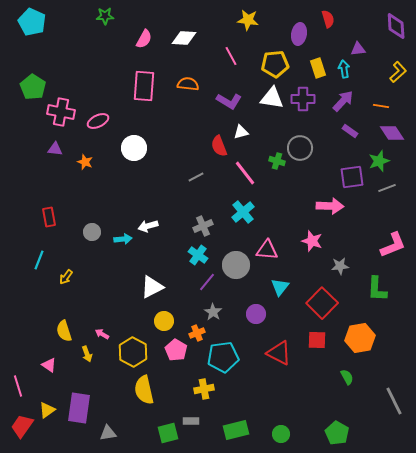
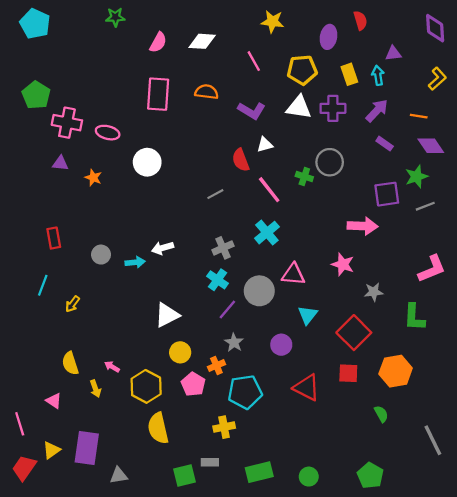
pink ellipse: (98, 121) -> (108, 133), turned 40

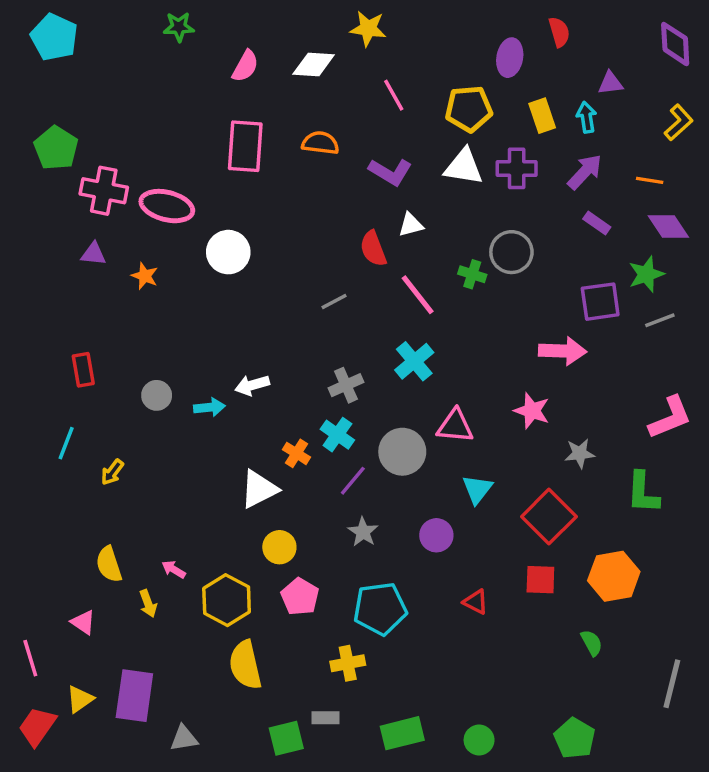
yellow star: (272, 22) -> (368, 29), moved
pink ellipse: (108, 133) -> (167, 206), size x1.4
orange cross: (216, 366) -> (296, 453), moved, turned -35
red triangle: (307, 388) -> (476, 602), size x0.6
gray line: (433, 440) -> (672, 684), turned 40

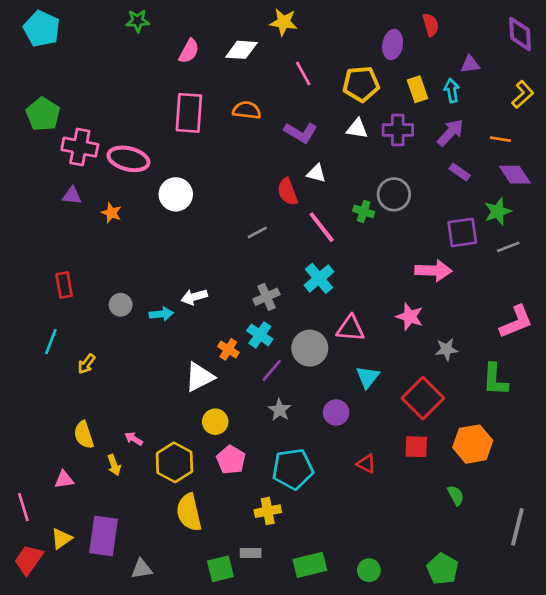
white triangle: (464, 167) -> (357, 129), size x0.7
white triangle: (411, 225) -> (316, 173), turned 30
pink triangle: (83, 622) -> (64, 480), turned -42

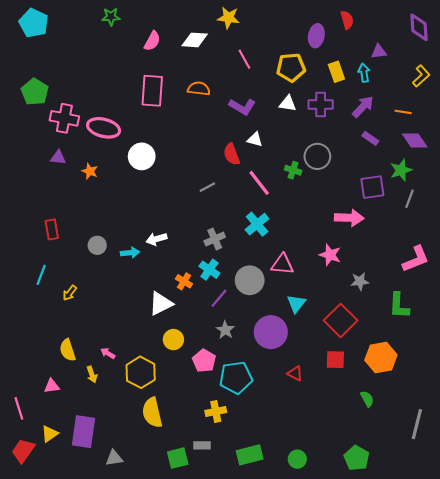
gray line: (508, 247) -> (409, 199), turned -48
purple circle: (336, 412) -> (271, 332), size x1.6
pink pentagon: (231, 460) -> (204, 361), moved

